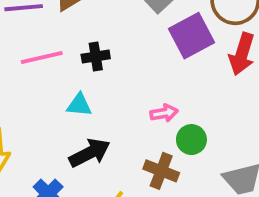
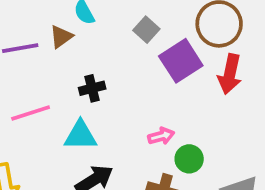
pink line: (42, 57) -> (31, 113), moved
cyan triangle: (79, 105) -> (80, 135), size x1.4

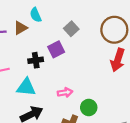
purple square: (181, 61) -> (56, 49), moved, size x0.7
pink arrow: (161, 136) -> (65, 92), moved

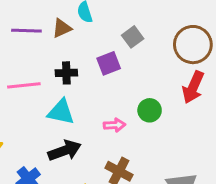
black cross: (36, 60) -> (66, 73), moved
green circle: (89, 107) -> (150, 110), moved

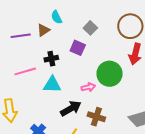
purple square: (109, 63) -> (78, 48), turned -35
green circle: (150, 110) -> (110, 74), size x1.6
black arrow: (65, 151) -> (71, 108), moved

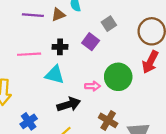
brown cross: (96, 117) -> (108, 120), moved

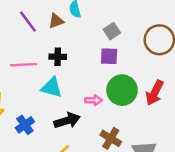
purple line: (33, 15) -> (28, 21), turned 48
purple square: (91, 42) -> (109, 56), moved, turned -35
red arrow: (150, 62) -> (155, 93), moved
blue cross: (29, 121) -> (25, 125), moved

